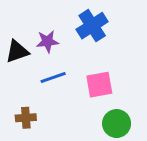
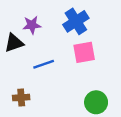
purple star: (47, 41) -> (32, 25), moved
pink square: (99, 85) -> (84, 52), moved

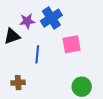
blue cross: (76, 21) -> (51, 18), moved
blue line: (44, 64) -> (37, 54), turned -66

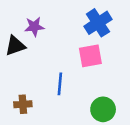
blue cross: (51, 18) -> (98, 23), moved
blue line: (37, 54) -> (60, 84), moved

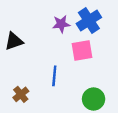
purple star: (34, 27) -> (61, 24), moved
brown cross: (23, 104) -> (21, 94), turned -35

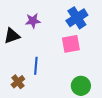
purple star: (61, 24) -> (33, 21), moved
blue line: (54, 76) -> (36, 66), moved

